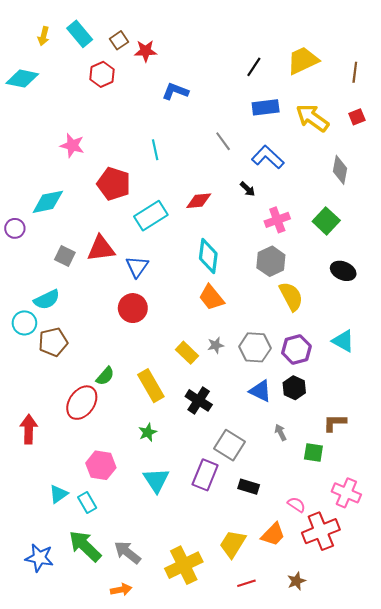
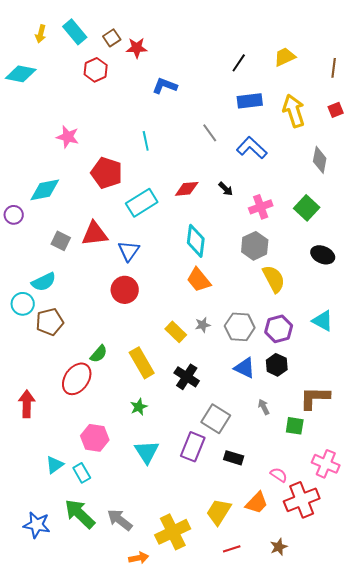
yellow trapezoid: (303, 61) -> (285, 57), size x0.7
yellow arrow: (312, 118) -> (294, 111), turned 36
black arrow: (248, 189) -> (226, 189), moved
brown L-shape: (335, 423) -> (315, 398), size x1.4
orange arrow: (121, 590) -> (139, 558), moved

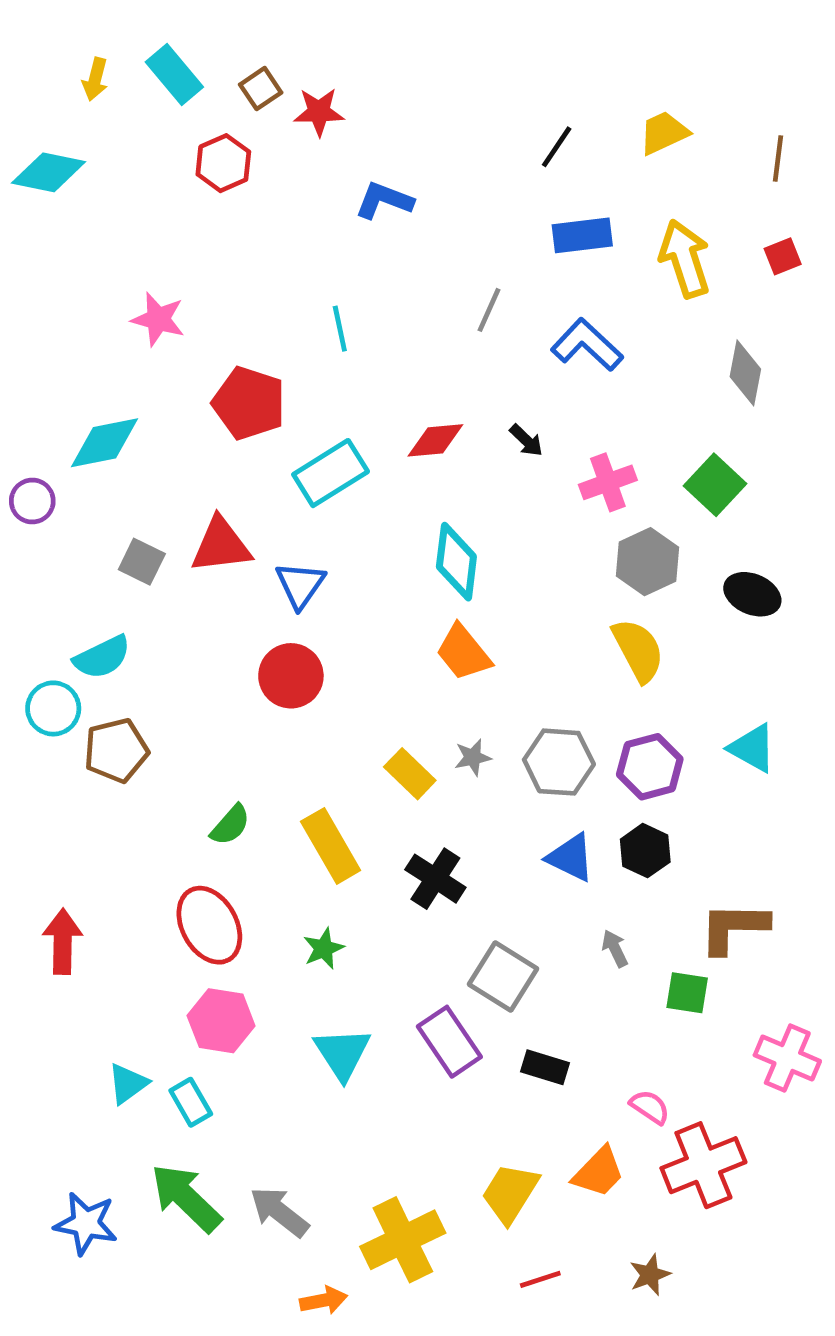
gray line: (210, 133) -> (489, 310), turned 60
gray hexagon: (255, 246) -> (647, 562), moved
red ellipse: (77, 379) -> (209, 925), moved, turned -64
purple rectangle: (193, 447) -> (449, 1042), turned -56
pink cross: (326, 464) -> (787, 1058), moved

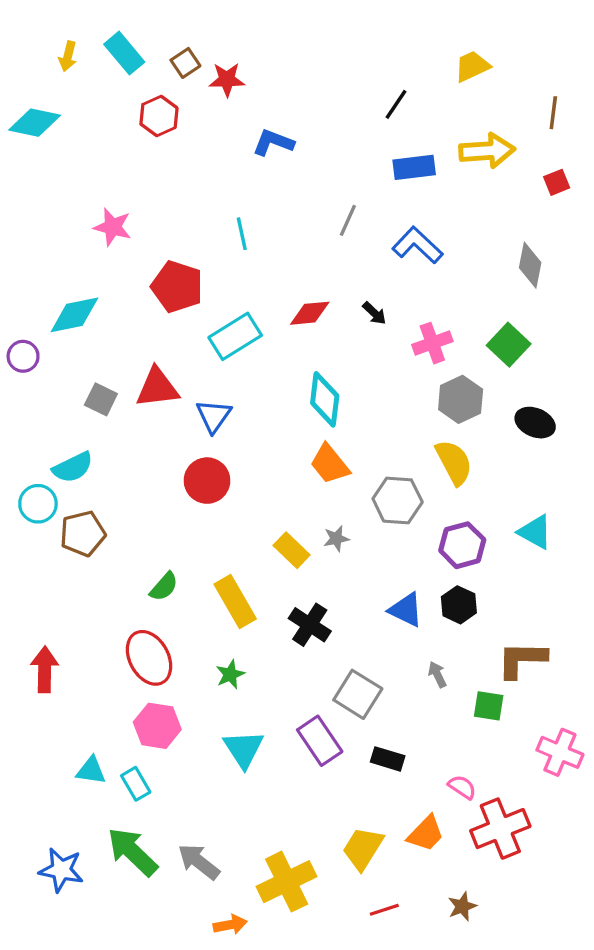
yellow trapezoid: (664, 133) -> (472, 66), moved
yellow arrow: (685, 259) -> (487, 151), moved, turned 104
gray hexagon: (559, 762) -> (398, 500), moved
cyan triangle: (128, 1084) -> (91, 771), turned 44

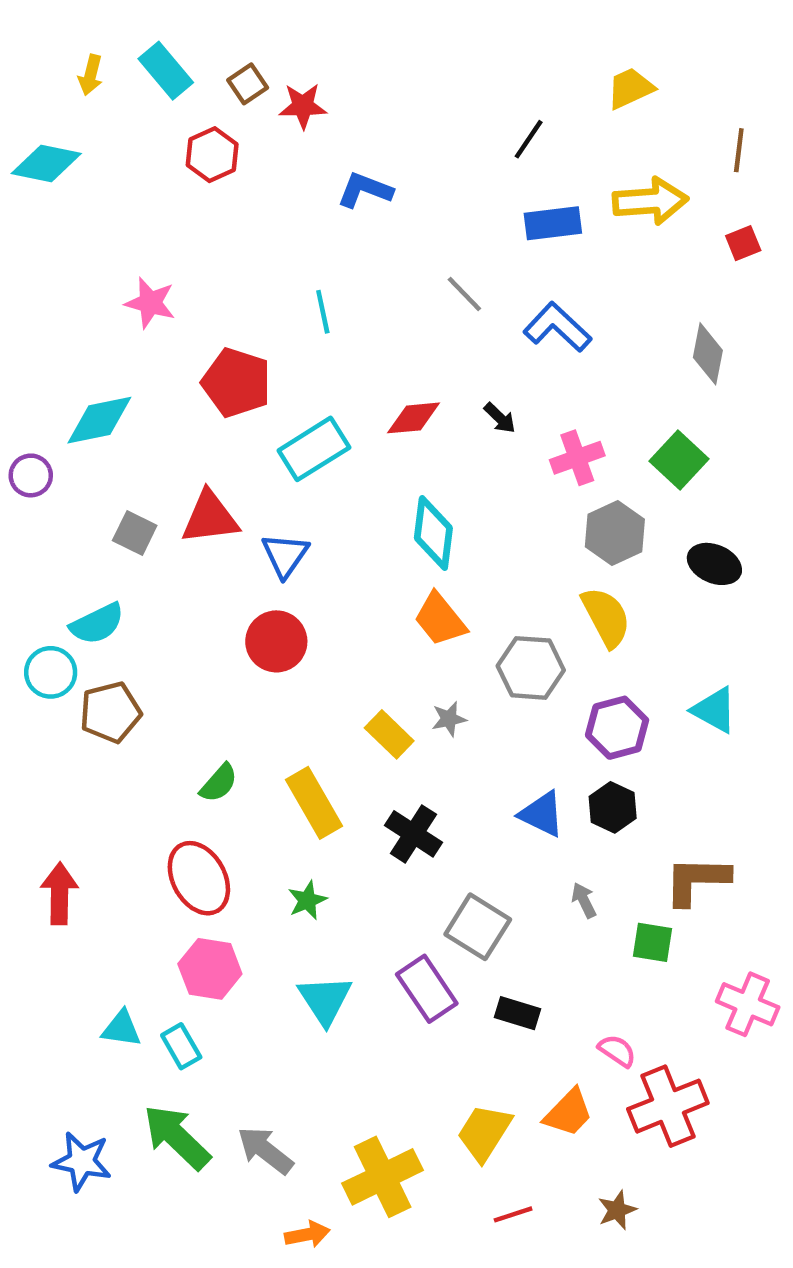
gray line: (348, 220) -> (464, 294), turned -68

